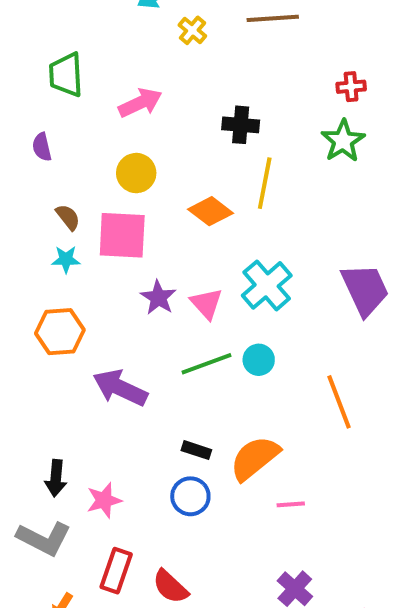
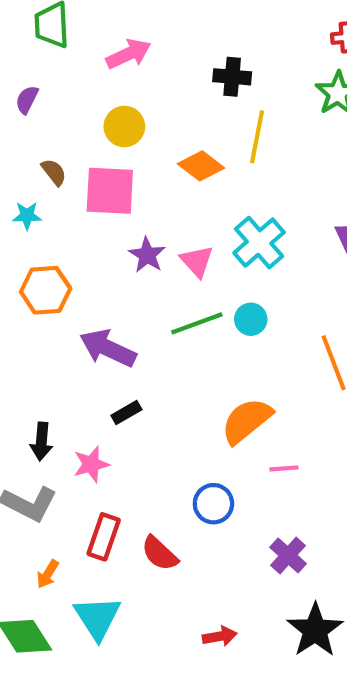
purple semicircle: (42, 147) -> (27, 100), turned 40
cyan star: (66, 259) -> (27, 216), moved
black rectangle: (196, 450) -> (126, 412), moved, turned -48
blue circle: (190, 496) -> (213, 504), moved

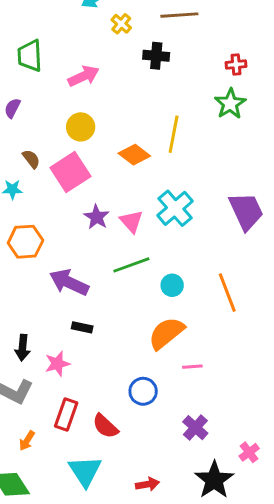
black cross: (232, 77) -> (156, 56), moved
pink square: (110, 191) -> (70, 172), turned -36
cyan circle: (251, 319) -> (172, 285), moved
black rectangle: (126, 412) -> (82, 327), turned 42
cyan triangle: (97, 618) -> (85, 471), moved

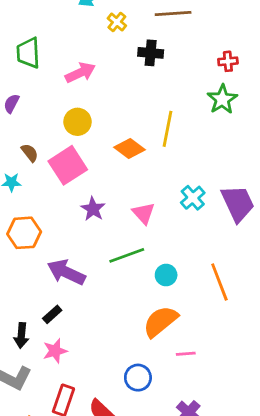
cyan cross: (175, 208) -> (193, 198), moved, size x0.7
pink triangle: (131, 221) -> (144, 213), moved
black rectangle: (82, 327) -> (52, 314), moved, turned -54

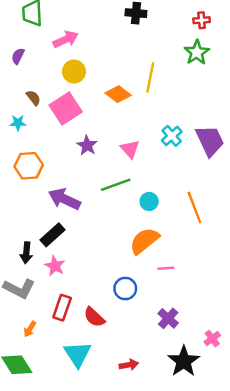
pink arrow: (80, 73) -> (66, 39), moved
black rectangle: (52, 314) -> (53, 235), size x1.5
pink star: (55, 351) -> (55, 266), turned -30

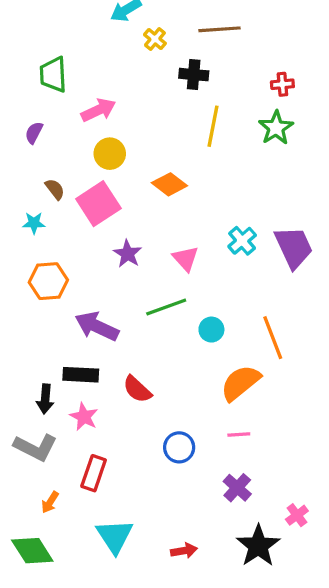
yellow line: (150, 77) -> (213, 126), moved
black rectangle: (53, 235) -> (81, 375), turned 45
orange semicircle: (144, 241) -> (240, 383), moved
pink line: (166, 268) -> (239, 434), moved
red semicircle: (94, 317) -> (137, 389), moved

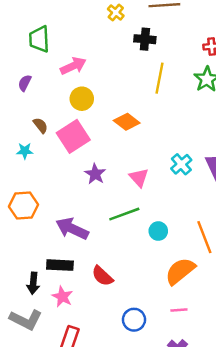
orange hexagon: (48, 281) -> (23, 206), moved

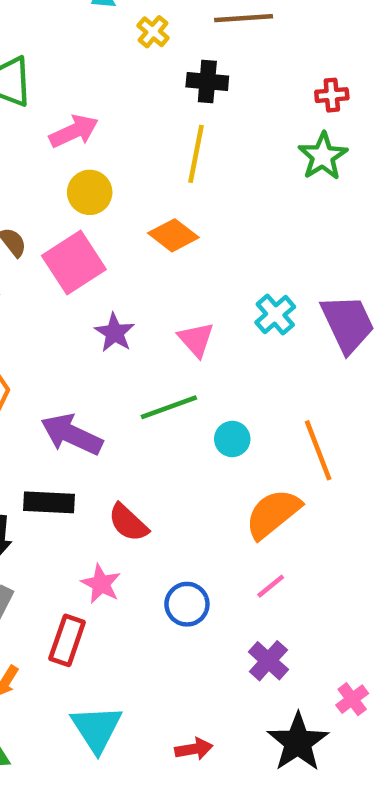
yellow line: (159, 78) -> (196, 154), moved
pink star: (62, 297) -> (101, 584), moved
pink line: (179, 310) -> (271, 586), turned -35

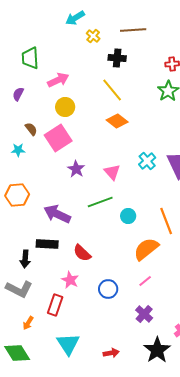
yellow line: (196, 154) -> (112, 90), turned -50
orange diamond: (173, 235) -> (117, 121), moved

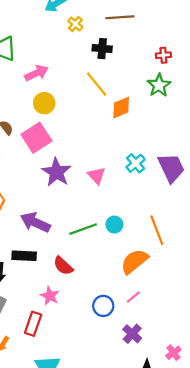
orange diamond: (117, 121) -> (121, 108), moved, turned -60
purple star: (76, 169) -> (56, 172), size x1.5
green line: (100, 202) -> (83, 229), moved
blue circle: (108, 289) -> (103, 306), moved

